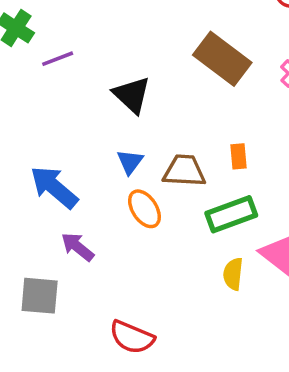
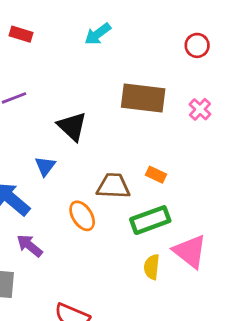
brown rectangle: (222, 59) -> (143, 98), turned -30
orange rectangle: (239, 156) -> (156, 175), turned -60
blue triangle: (130, 162) -> (45, 166), moved

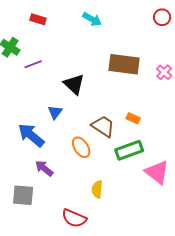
cyan arrow: (98, 34) -> (92, 19), turned -114
red circle: (197, 45) -> (162, 17), moved
brown trapezoid: (113, 186) -> (103, 126), turned 30
yellow semicircle: (152, 267) -> (97, 189), moved

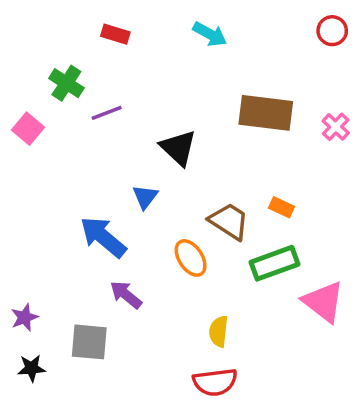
red semicircle: (74, 218) -> (215, 382), moved, turned -30

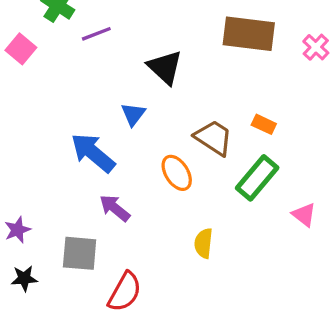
green rectangle: (275, 263) -> (257, 178), turned -30
pink triangle: (323, 302) -> (304, 215), size x0.6
red semicircle: (215, 382) -> (125, 292), moved, turned -54

